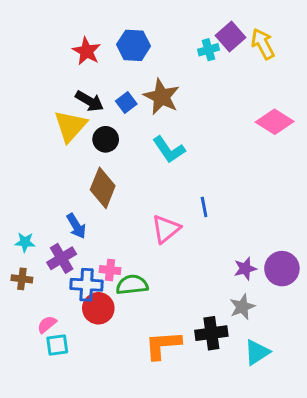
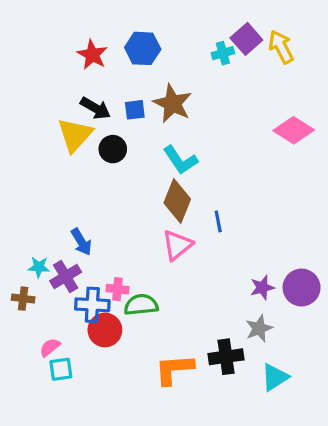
blue square: (126, 103) -> (135, 110), turned 30
brown diamond: (103, 188) -> (177, 201), moved
cyan star: (25, 242) -> (39, 267), moved

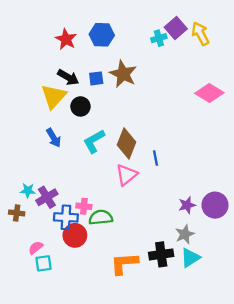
cyan L-shape: (180, 160) -> (94, 141), moved, turned 95
blue arrow: (81, 242) -> (54, 138), moved
cyan triangle: (275, 377) -> (190, 258), moved

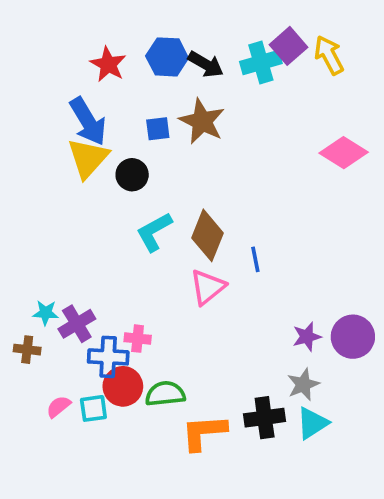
cyan cross: (159, 38) -> (261, 62), size x1.5
black arrow: (68, 77) -> (206, 64), moved
blue arrow: (54, 138) -> (88, 121), moved, size x1.5
green semicircle: (101, 217) -> (165, 394), moved
cyan square: (44, 263) -> (93, 408), moved

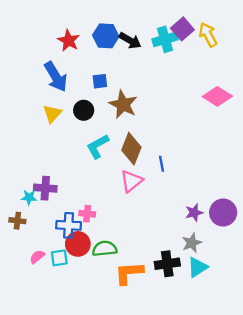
brown star: (202, 121) -> (123, 104), moved
yellow triangle: (88, 158) -> (52, 114), moved, size x0.7
purple cross: (77, 324) -> (45, 188), moved, turned 35

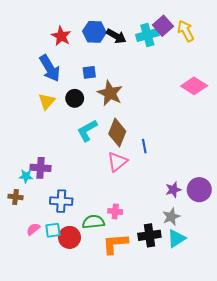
pink cross: (87, 214) -> (115, 211), moved
red circle: (78, 244) -> (70, 237), moved

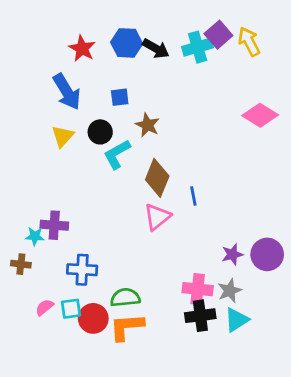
brown star: (110, 93) -> (147, 125), size x0.7
cyan L-shape: (87, 131) -> (117, 154), moved
pink cross: (115, 211) -> (198, 289), moved, size x1.5
orange L-shape: (115, 244) -> (127, 327), moved

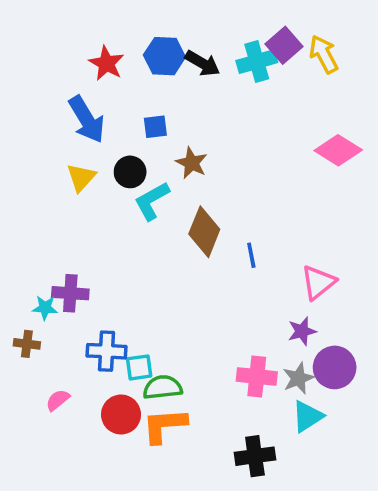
pink triangle: (157, 217) -> (318, 282), moved
purple circle: (267, 254) -> (335, 367), moved
cyan square: (71, 309) -> (139, 367), moved
black cross: (200, 316) -> (255, 456), moved

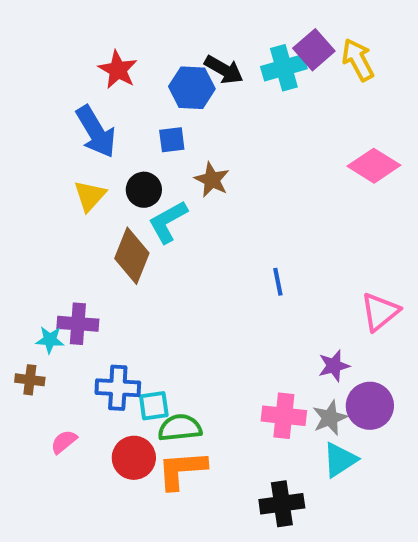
blue hexagon: (164, 56) -> (192, 88), moved
brown diamond: (204, 232) -> (132, 256), moved
pink triangle: (318, 282) -> (380, 312), moved

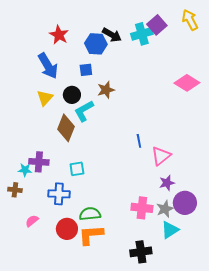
yellow arrow: (358, 60) -> (190, 20), moved
brown star: (212, 180) -> (106, 90), turned 30
pink triangle: (380, 312) -> (161, 156), moved
cyan square: (154, 406) -> (77, 169), moved

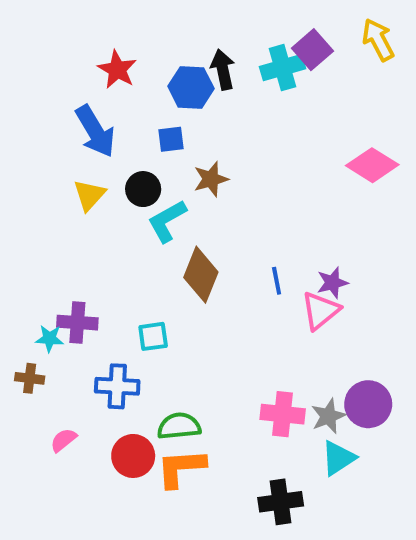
black arrow: (112, 35) -> (223, 70), turned -132
brown diamond: (66, 128) -> (201, 275), moved
purple star: (167, 183) -> (332, 283), moved

